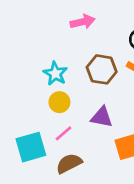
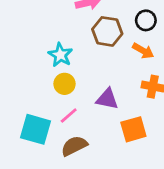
brown hexagon: (102, 69) -> (107, 31), moved
cyan square: (31, 147) -> (36, 129), turned 32

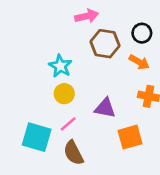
brown semicircle: (74, 146) -> (73, 153), turned -90

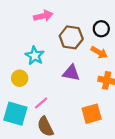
pink arrow: (87, 16) -> (43, 16), moved
yellow circle: (64, 94) -> (20, 78), moved
purple triangle: (105, 108) -> (71, 73), moved

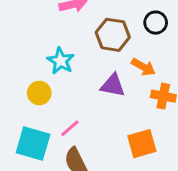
orange arrow: (99, 52) -> (143, 67), moved

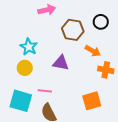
cyan star: (61, 61) -> (29, 47), moved
purple triangle: (113, 85) -> (61, 63), moved
pink line: (70, 128) -> (45, 91), turned 48

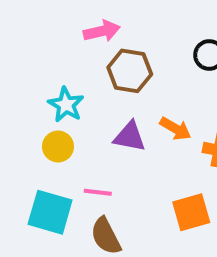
brown hexagon: (73, 30) -> (130, 71), moved
orange arrow: (93, 51) -> (175, 129), moved

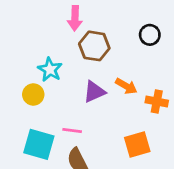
pink arrow: (102, 31) -> (75, 18), turned 105
purple triangle: (130, 137) -> (94, 92), turned -35
yellow circle: (58, 147) -> (33, 94), moved

